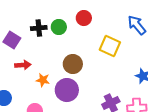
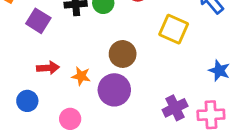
red arrow: (23, 65) -> (48, 68), moved

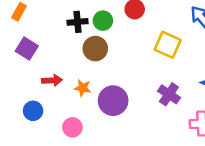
purple square: (38, 21) -> (27, 49), moved
brown circle: (123, 54) -> (95, 49), moved
purple cross: (175, 108) -> (169, 94), moved, turned -30

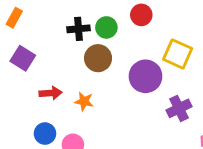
purple cross: (169, 94) -> (179, 108), turned 30
purple circle: (113, 101) -> (145, 76), moved
blue circle: (33, 111) -> (45, 134), moved

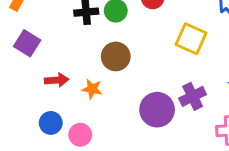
brown circle: (98, 58) -> (116, 56), moved
purple circle: (145, 76) -> (157, 110), moved

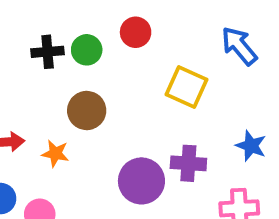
purple cross: (193, 96) -> (188, 163), turned 30

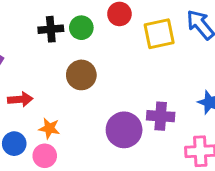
yellow square: (186, 87) -> (159, 34), moved, turned -36
orange star: (55, 154) -> (49, 128), moved

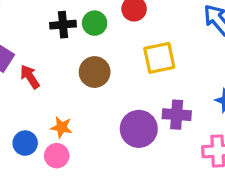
yellow square: (159, 34) -> (159, 58), moved
red arrow: (20, 99) -> (30, 77), moved, turned -120

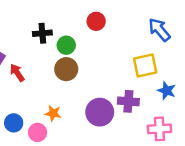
green circle: (95, 23) -> (66, 45), moved
yellow square: (159, 58) -> (145, 66), moved
orange star: (61, 127) -> (53, 113), moved

